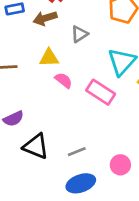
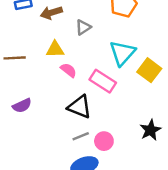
black triangle: (36, 146) -> (79, 107), moved
pink circle: (120, 165) -> (104, 141), moved

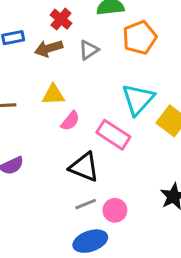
gray triangle: (83, 27) -> (89, 50), moved
pink semicircle: (68, 70) -> (70, 121), turned 91

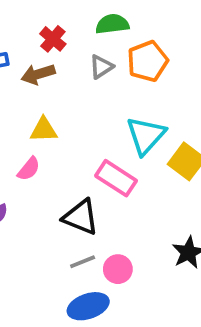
gray triangle: (89, 50) -> (101, 67), moved
pink semicircle: (70, 121) -> (29, 169), moved

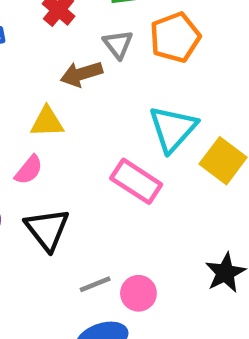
gray triangle: (101, 67) -> (118, 44), turned -35
brown arrow: (38, 74) -> (81, 74), moved
black triangle: (81, 217) -> (47, 229), moved, turned 30

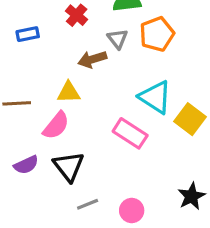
cyan triangle: (173, 129) -> (155, 97), turned -39
pink semicircle: (29, 170) -> (56, 125), size x1.4
gray line: (95, 284) -> (88, 204), moved

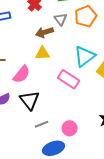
yellow triangle: (69, 92) -> (43, 53), moved
cyan triangle: (155, 97) -> (85, 56), turned 50

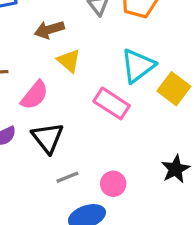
brown arrow: (45, 32) -> (49, 30), moved
yellow triangle: (43, 53) -> (69, 61), turned 42

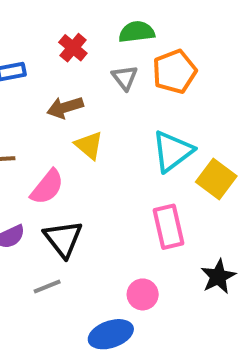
pink rectangle: (112, 103) -> (168, 227), moved, turned 44
gray line: (67, 177) -> (47, 286), moved

